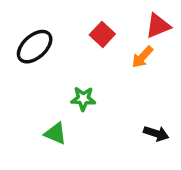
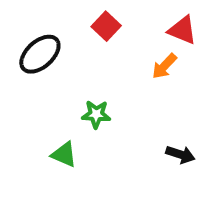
red triangle: (158, 26) -> (182, 30), turned 44
red square: (102, 34) -> (106, 26), moved

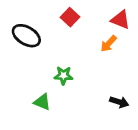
black ellipse: (40, 54) -> (26, 36), turned 72

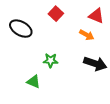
orange arrow: (109, 44) -> (87, 35), turned -104
black arrow: (119, 102) -> (95, 64), moved, size x1.5

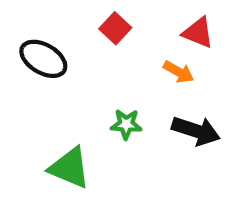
green star: (51, 60) -> (126, 124), moved
green triangle: (34, 82) -> (70, 168), size x1.5

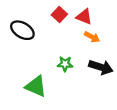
red triangle: (198, 33) -> (84, 17), moved

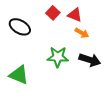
green star: (65, 64) -> (58, 57), size x1.5
green triangle: (36, 86) -> (19, 75), moved

